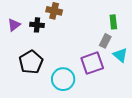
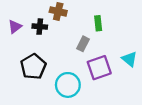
green rectangle: (113, 22) -> (98, 23), moved
gray rectangle: (105, 41) -> (83, 44), moved

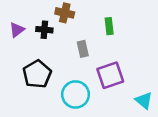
gray rectangle: (83, 44) -> (83, 49), moved, turned -40
cyan triangle: (129, 59) -> (144, 100), moved

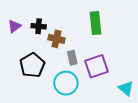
brown cross: (65, 13) -> (56, 39), moved
green rectangle: (109, 26) -> (95, 23), size x1.5
gray rectangle: (83, 49) -> (72, 58), moved

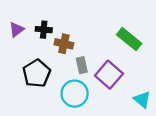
green rectangle: (95, 23) -> (129, 39), moved, turned -45
purple square: (96, 66) -> (109, 75), turned -30

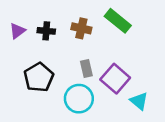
green rectangle: (129, 39) -> (118, 21), moved
brown cross: (64, 44) -> (81, 28), moved
cyan triangle: (142, 99) -> (139, 101), moved

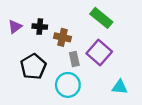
brown cross: (81, 28) -> (62, 37), moved
purple square: (115, 79) -> (99, 52), moved
cyan triangle: (139, 101) -> (120, 87), turned -35

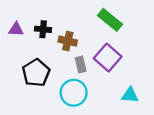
purple triangle: (15, 27) -> (16, 29), turned 40

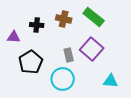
purple triangle: (16, 29) -> (14, 37), moved
brown cross: (68, 41) -> (64, 19), moved

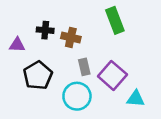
green rectangle: (94, 17) -> (115, 20), turned 30
brown cross: (64, 19) -> (71, 38), moved
purple square: (92, 49) -> (112, 75), moved

